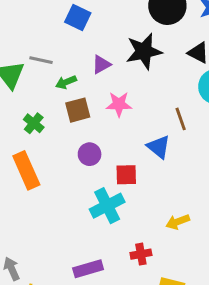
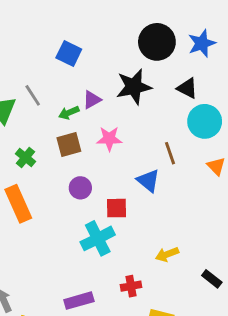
gray line: (41, 60) -> (33, 95), turned 45
green arrow: (66, 82) -> (69, 113), moved

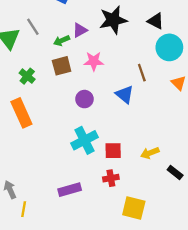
purple circle: (80, 188) -> (84, 99), moved
red square: (116, 208) -> (113, 151), moved
yellow arrow: (167, 254) -> (150, 153), moved

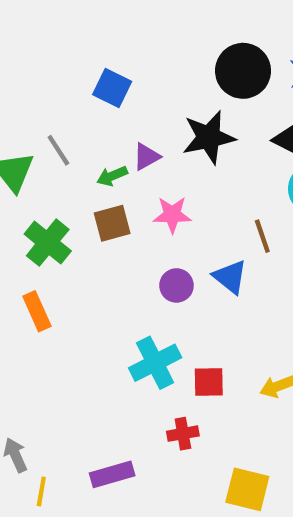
green cross: (27, 76) -> (48, 243), size x1.5
purple circle: (84, 99) -> (176, 285), moved
orange rectangle: (21, 113) -> (37, 311), size x0.7
red cross: (111, 178) -> (183, 434), moved
purple rectangle: (70, 190) -> (112, 474), moved

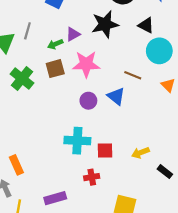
gray line: (58, 150) -> (27, 31), turned 49
pink star: (172, 215) -> (86, 64), size x1.4
brown line: (262, 236) -> (133, 75), turned -49
orange rectangle: (37, 311) -> (16, 165), moved
cyan cross: (155, 363) -> (77, 141), turned 30

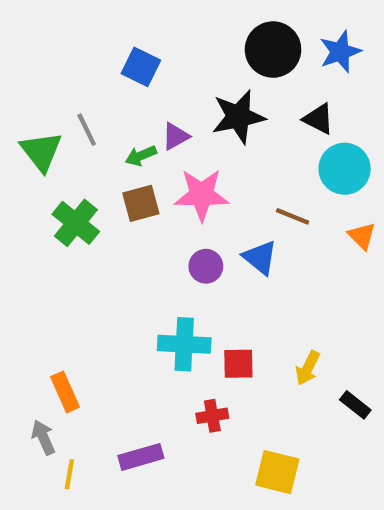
gray line: (27, 31) -> (87, 130), turned -42
yellow arrow: (140, 153) -> (308, 368), turned -42

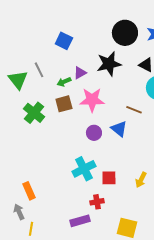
cyan cross: (184, 344) -> (84, 169), turned -30
purple rectangle: (141, 457) -> (80, 221), moved

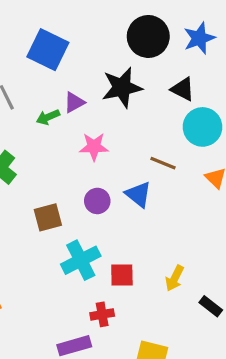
blue square: (64, 41) -> (48, 50), size x1.4
pink star: (92, 100) -> (94, 147), size x0.7
brown square: (64, 104) -> (48, 217), moved

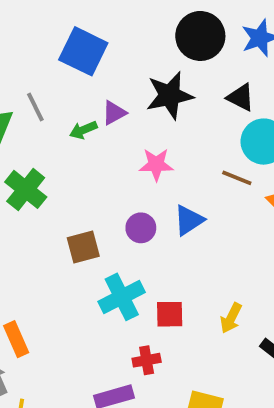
pink star: (94, 147) -> (156, 165), moved
brown line: (163, 163) -> (237, 178), moved
blue triangle: (138, 194) -> (189, 220), turned 48

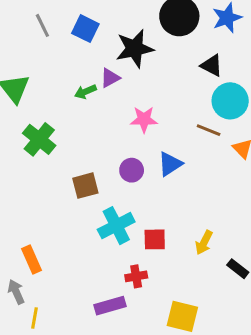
blue square: (83, 51) -> (85, 29), size x0.7
black star: (170, 95) -> (135, 49), moved
gray line: (35, 107) -> (42, 25), moved

